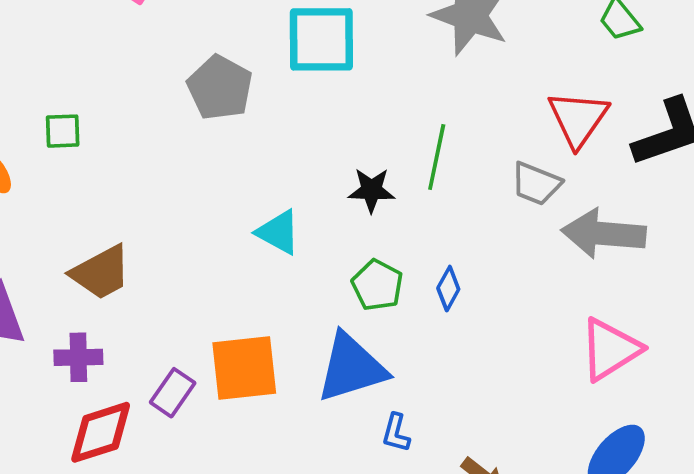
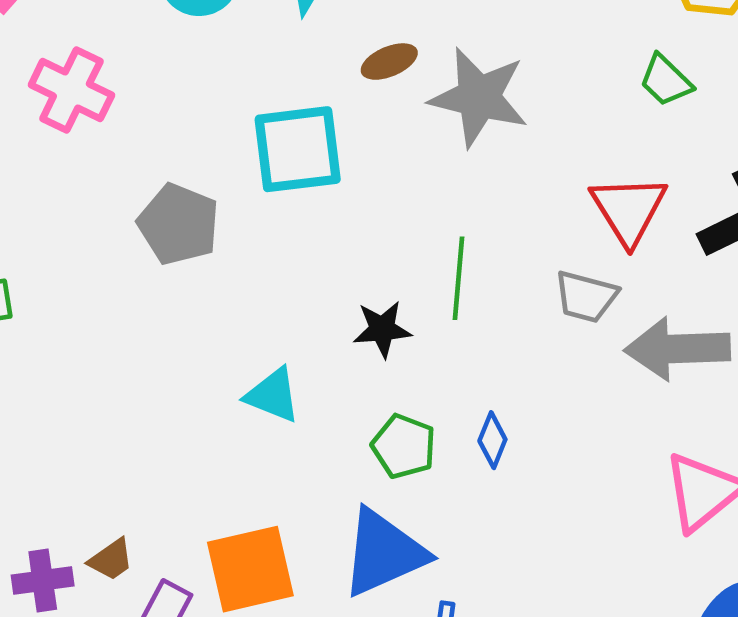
brown trapezoid: (101, 272) -> (111, 560), moved, size x0.6

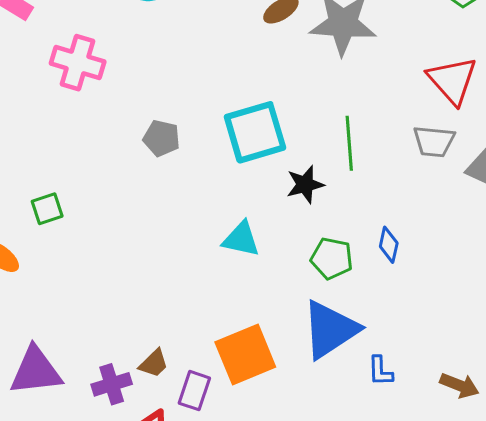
cyan square: (298, 149) -> (255, 132), moved
gray pentagon: (179, 224) -> (162, 138), size x0.7

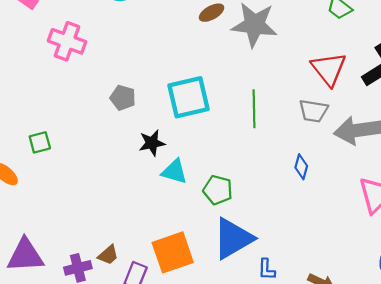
black star: (305, 184) -> (152, 143), moved
blue diamond: (389, 245) -> (301, 167), moved
green pentagon: (332, 258) -> (218, 190), moved

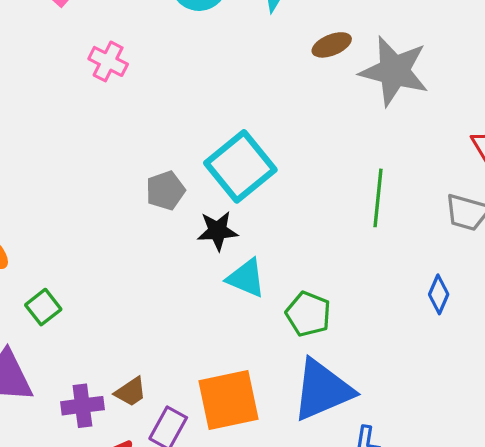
pink cross: (67, 41) -> (108, 61), size x0.7
cyan square: (188, 97) -> (240, 166), moved, turned -33
gray pentagon: (123, 98) -> (165, 190), moved, turned 30
green square: (40, 142) -> (43, 307), moved, turned -30

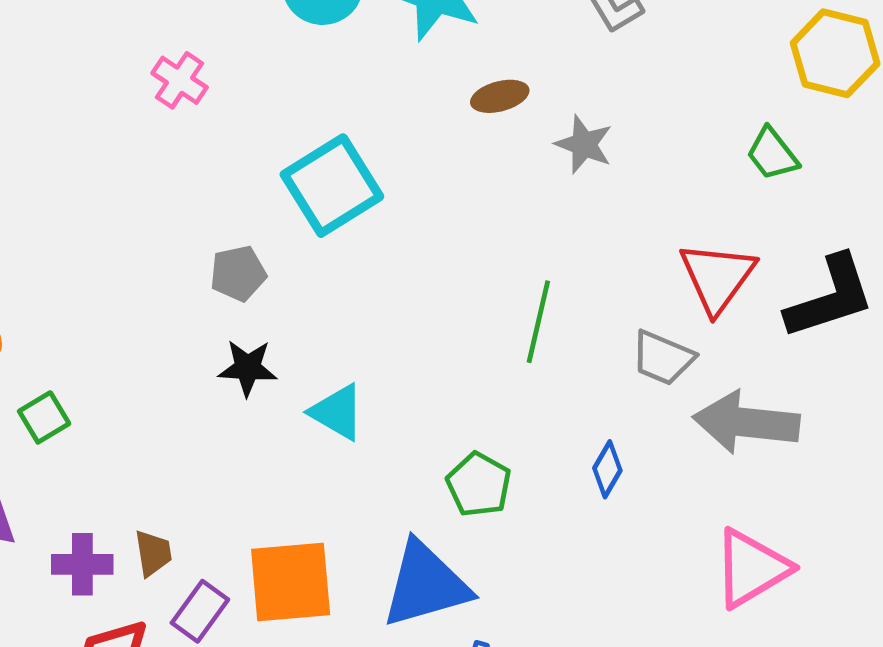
gray star: (394, 71) -> (584, 144), size x0.6
cyan square: (240, 166) -> (332, 186), moved
black star: (217, 231) -> (248, 368), moved
green pentagon: (308, 314) -> (479, 485), moved
brown trapezoid: (131, 392) -> (153, 553), turned -72

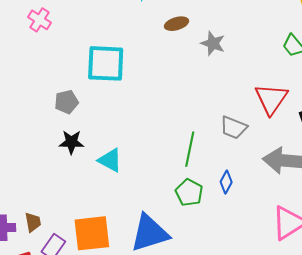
cyan square: (332, 186) -> (106, 63), turned 36
green line: (538, 322) -> (190, 149), moved
gray trapezoid: (663, 358) -> (233, 127), moved
green pentagon: (479, 485) -> (189, 193), moved

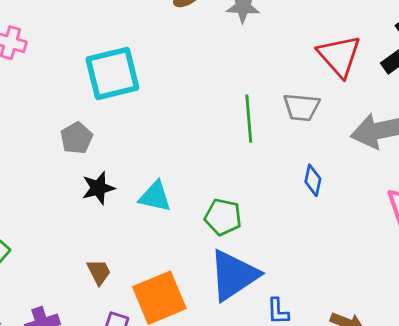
green line: (190, 149) -> (249, 119), moved
green pentagon: (189, 193) -> (223, 217), moved
brown trapezoid: (33, 222) -> (99, 272), moved

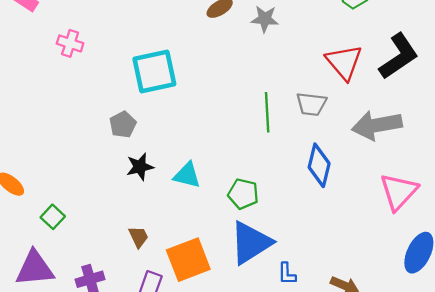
blue diamond: (313, 180) -> (319, 165), size x1.6

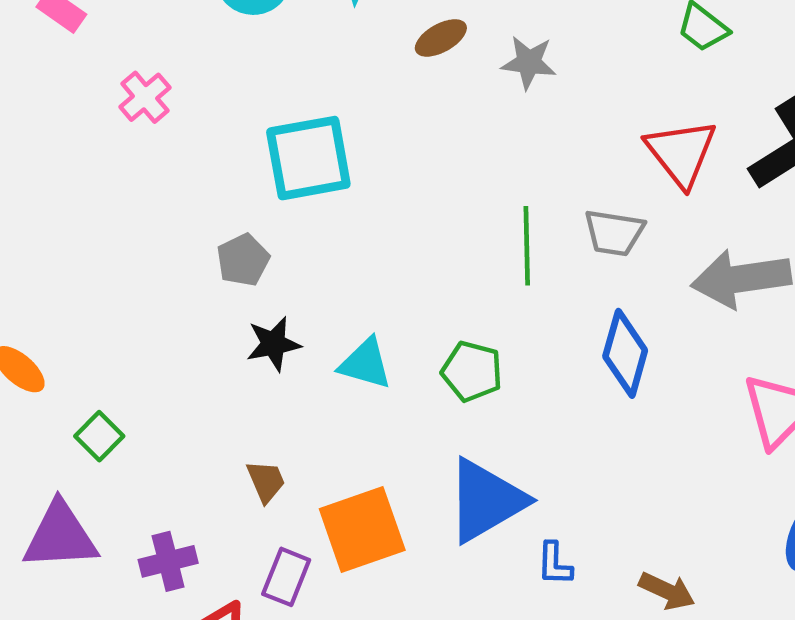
pink cross: (70, 43) -> (145, 97), turned 30
green pentagon: (243, 194) -> (472, 371), moved

